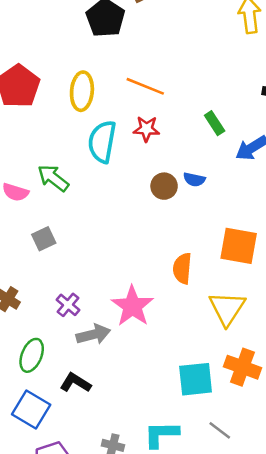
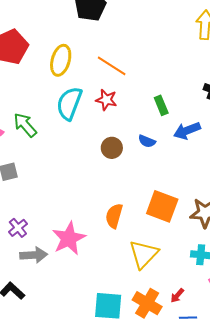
blue semicircle: (194, 180) -> (147, 141), moved

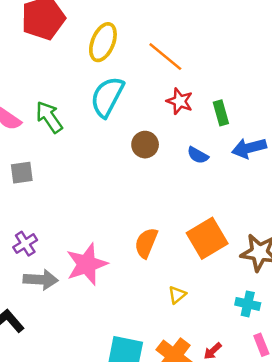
red star: (106, 100) -> (180, 101), moved
brown circle: (112, 148) -> (145, 145), moved
orange square: (162, 206) -> (207, 238), turned 32
yellow triangle: (144, 254) -> (177, 295), size x0.5

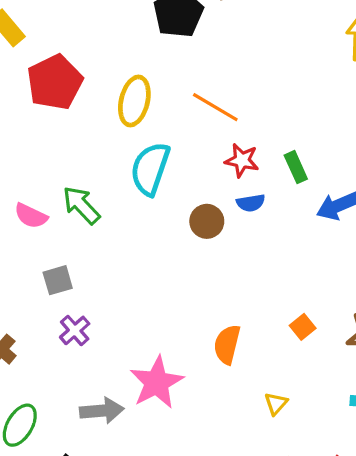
blue semicircle: (198, 155) -> (251, 203), moved, turned -30
orange square: (207, 238) -> (303, 327), size x0.5
purple cross: (25, 244) -> (75, 330), moved

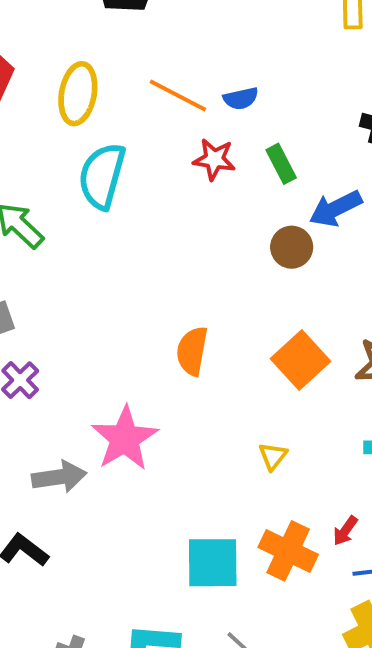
blue semicircle: (251, 203) -> (241, 98), moved
brown circle: (207, 221) -> (292, 247), moved
orange square: (303, 327) -> (301, 360), size x1.8
orange semicircle: (227, 344) -> (192, 351), moved

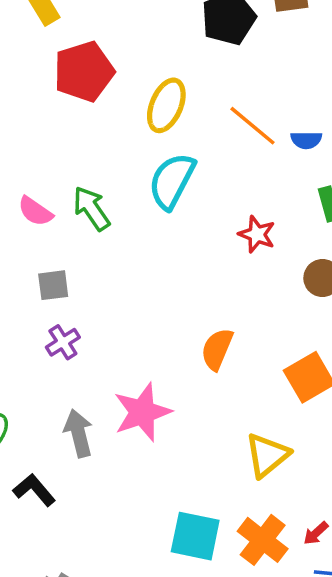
red star: (214, 159) -> (257, 234), moved
yellow triangle: (273, 456) -> (267, 455), size x1.8
gray arrow: (59, 477) -> (78, 433), turned -108

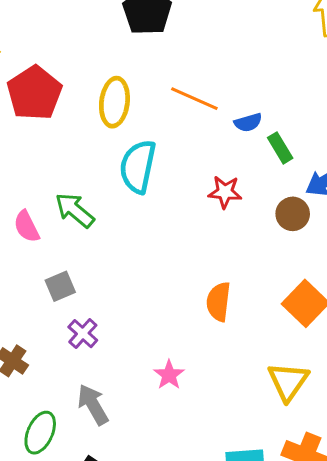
blue semicircle: (306, 140) -> (248, 123), moved
pink semicircle: (35, 211) -> (27, 227), turned 44
pink star: (142, 412) -> (169, 375), size x0.6
gray arrow: (78, 433) -> (93, 405), moved

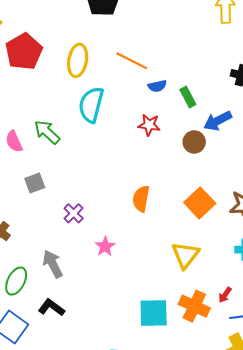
blue semicircle: (248, 123) -> (157, 86), moved
purple cross: (83, 334) -> (74, 213), moved

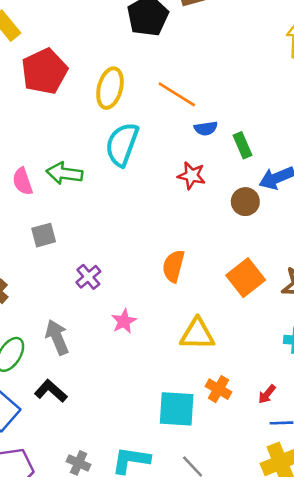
green arrow: (47, 132) -> (64, 173), turned -40
yellow triangle: (185, 255) -> (197, 334), moved, turned 48
orange cross: (194, 306) -> (218, 389), moved, size x0.7

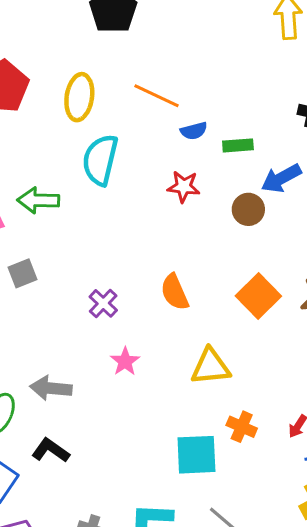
green rectangle: (243, 145) -> (238, 145), turned -65
orange semicircle: (173, 266) -> (175, 292), turned -32
purple cross: (88, 277) -> (103, 303), moved
gray arrow: (57, 337) -> (51, 388), turned -56

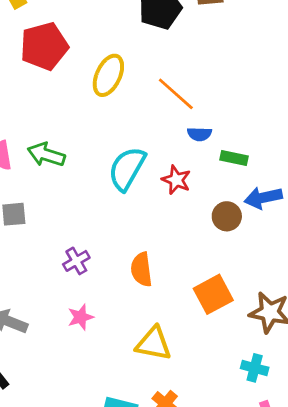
cyan semicircle: (100, 160) -> (127, 169), moved

